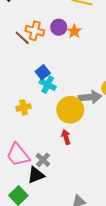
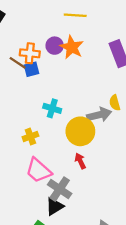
orange star: (74, 31) -> (72, 47), size x1.5
blue square: (43, 72) -> (31, 69), moved, turned 32
pink trapezoid: (18, 155) -> (38, 170), moved
gray cross: (43, 160) -> (60, 189), size x1.5

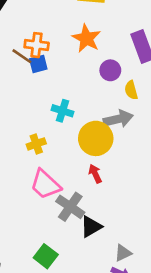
purple circle: (55, 46) -> (110, 70), moved
yellow semicircle: (115, 103) -> (131, 90), moved
black triangle: (55, 206) -> (91, 227), moved

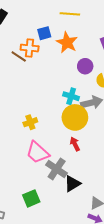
blue square: (38, 64) -> (44, 33), moved
cyan cross: (63, 111) -> (71, 96), moved
green square: (46, 256) -> (31, 198), moved, turned 30

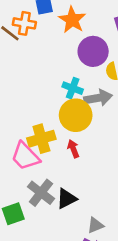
purple circle: (85, 66) -> (93, 51), size x1.5
yellow cross: (30, 122) -> (41, 139), moved, size x1.5
gray cross: (57, 169) -> (41, 193), moved

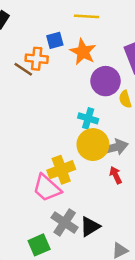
gray arrow: (98, 98) -> (114, 147), moved
red arrow: (73, 149) -> (116, 175), moved

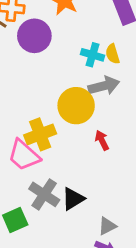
purple circle: (106, 81) -> (34, 36), moved
cyan cross: (88, 118) -> (92, 55), moved
gray arrow: (114, 147) -> (104, 86), moved

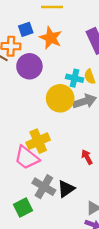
yellow circle: (76, 106) -> (60, 98), moved
red arrow: (102, 140) -> (87, 157), moved

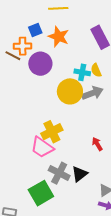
green square: (23, 207) -> (41, 193), size x1.4

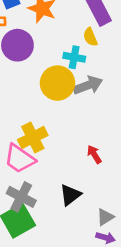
yellow semicircle: (96, 70) -> (90, 37), moved
gray cross: (59, 173) -> (21, 197), moved

